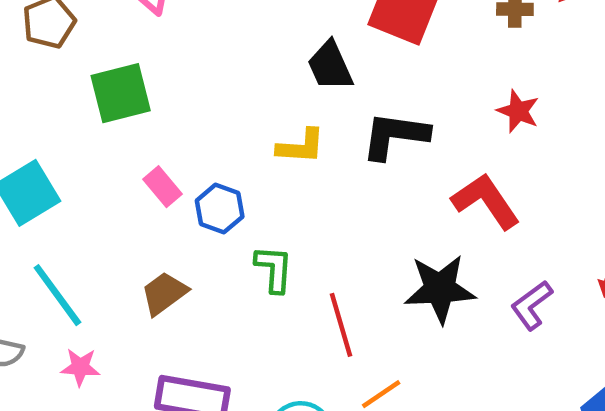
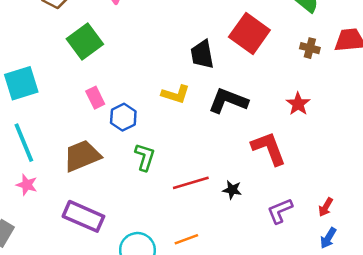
green square: (121, 93) -> (85, 41), turned -36
black star: (440, 289) -> (232, 190), size x0.5
brown trapezoid: (164, 293) -> (82, 156), size x1.4
red line: (341, 325) -> (191, 183), moved, turned 76

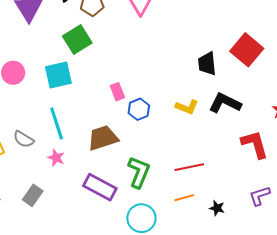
green square: (85, 41) -> (77, 40), moved
yellow L-shape: (176, 94) -> (187, 107), moved
green L-shape: (145, 157) -> (139, 172), moved, size x1.4
black star: (232, 190) -> (217, 208), moved
orange line: (186, 239) -> (184, 198), moved

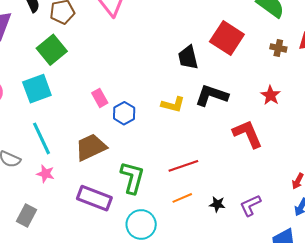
purple L-shape: (260, 196) -> (250, 205), moved

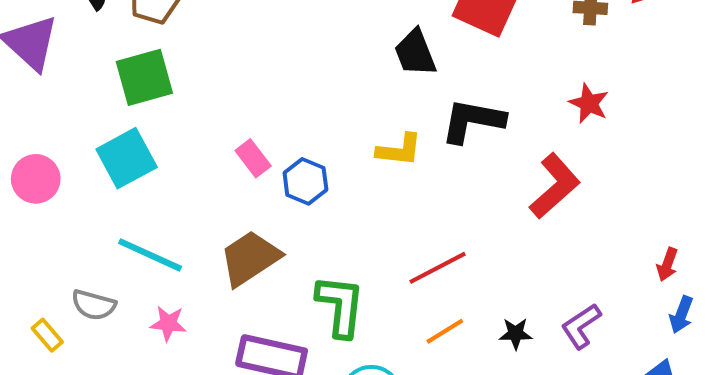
green square: (52, 50) -> (144, 77), turned 32
red L-shape: (248, 134) -> (555, 186), turned 80
cyan line: (42, 138) -> (150, 255), turned -32

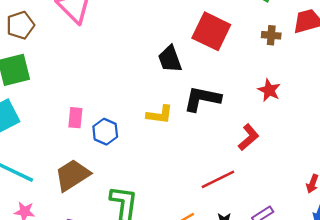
pink rectangle: (253, 158) -> (75, 118), turned 42
red L-shape: (555, 186) -> (249, 137), size x0.7
red line: (438, 268) -> (218, 179), moved

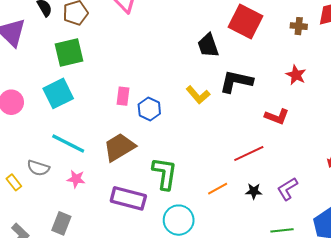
yellow L-shape: (160, 115) -> (198, 95), turned 40
red L-shape: (249, 137) -> (277, 117), turned 60

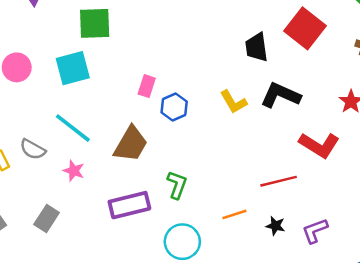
red L-shape: (277, 117) -> (319, 145), size x1.4
brown trapezoid: (119, 147) -> (131, 144), turned 140
green L-shape: (165, 173) -> (177, 185), size x0.7
purple rectangle: (128, 198) -> (129, 205), turned -40

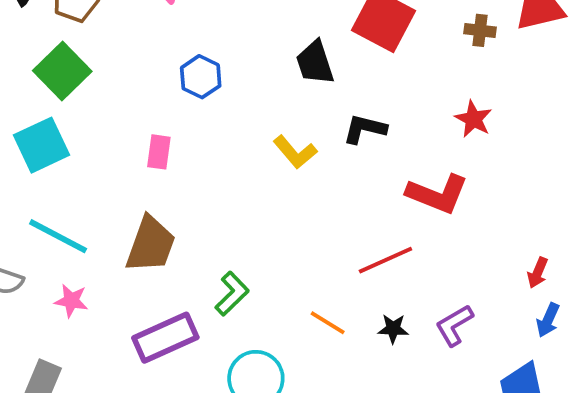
green square: (95, 23) -> (62, 71), turned -32
black L-shape: (280, 95) -> (365, 129), size x0.7
blue hexagon: (174, 107) -> (201, 77), moved
green L-shape: (177, 185) -> (232, 294), turned 36
orange line: (234, 214) -> (328, 323), turned 60

